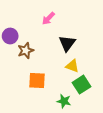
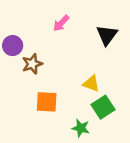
black triangle: (67, 43) -> (107, 35), moved

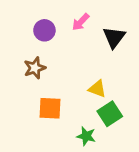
pink arrow: (61, 23) -> (81, 22), moved
purple circle: (13, 46) -> (44, 30), moved

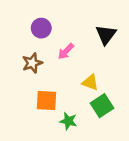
pink arrow: (81, 22) -> (66, 51), moved
green star: (86, 136) -> (68, 121), moved

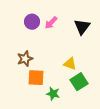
pink arrow: (66, 51) -> (51, 23), moved
brown star: (32, 63) -> (25, 59), moved

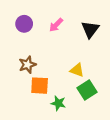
purple circle: (32, 22) -> (24, 24), moved

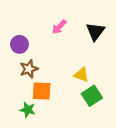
purple circle: (24, 24) -> (19, 44), moved
green star: (58, 103) -> (28, 110), moved

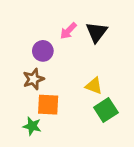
black triangle: (95, 32) -> (97, 32), moved
purple circle: (19, 44) -> (43, 51), moved

